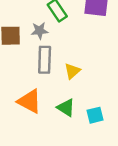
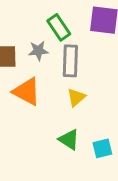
gray rectangle: (45, 60) -> (70, 61), moved
orange triangle: (29, 101) -> (27, 91), moved

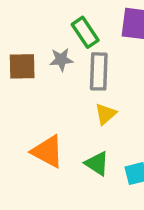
orange triangle: (27, 91) -> (48, 151), moved

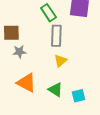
gray star: (61, 60) -> (19, 52), moved

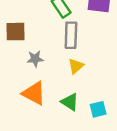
gray star: (19, 52) -> (35, 59), moved

